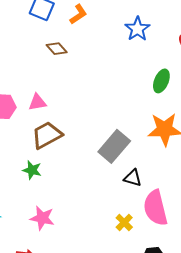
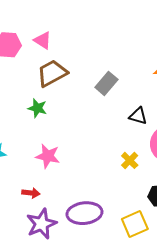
pink triangle: (37, 102) -> (43, 40), turned 42
gray rectangle: (114, 146) -> (106, 83), moved, size x0.7

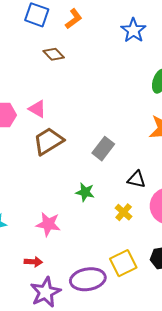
green star: (37, 108) -> (85, 192), moved
yellow cross: (130, 160) -> (124, 212), moved
yellow square: (135, 224) -> (123, 263), moved

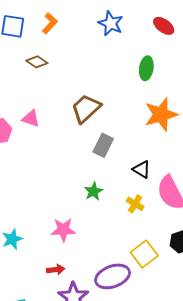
brown trapezoid: (48, 141) -> (86, 109), moved
black triangle: (136, 179) -> (142, 169), turned 30
green star: (85, 192) -> (94, 191), turned -30

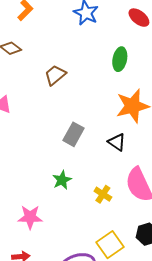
brown trapezoid: (86, 109) -> (55, 75), moved, size x0.7
black triangle: (142, 169) -> (117, 142), moved

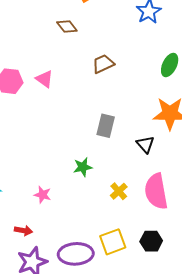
gray rectangle: (73, 134) -> (106, 126), turned -30
pink star: (30, 217) -> (43, 195), size x0.7

